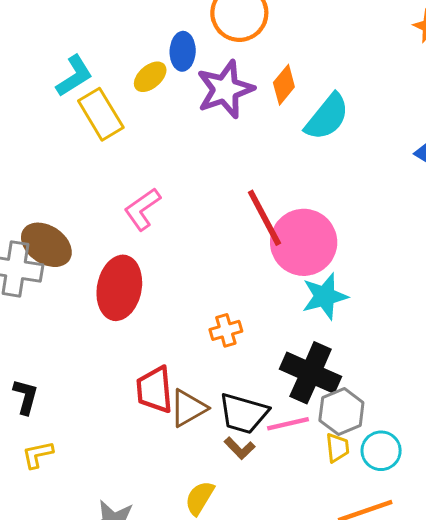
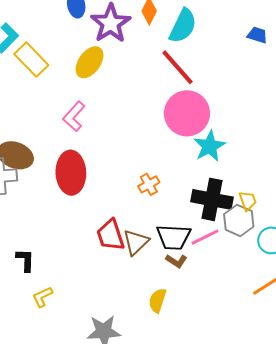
yellow ellipse: (150, 77) -> (90, 62), moved, size x1.4
red line: (264, 218) -> (177, 67), moved
yellow trapezoid: (337, 448) -> (248, 201), moved

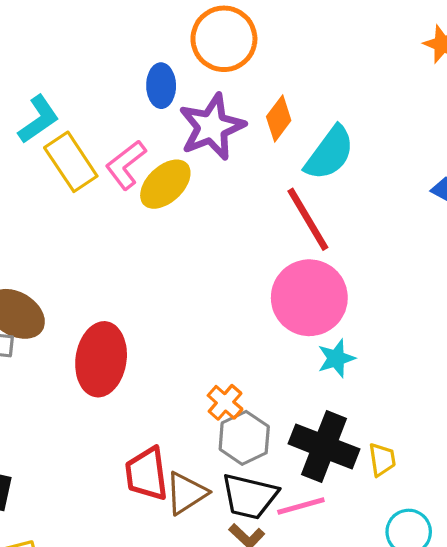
pink L-shape: (74, 116) -> (126, 165), moved
cyan star: (209, 146) -> (336, 358), size x0.7
orange cross: (149, 184) -> (225, 402), turned -30
gray hexagon: (239, 220) -> (244, 438), moved

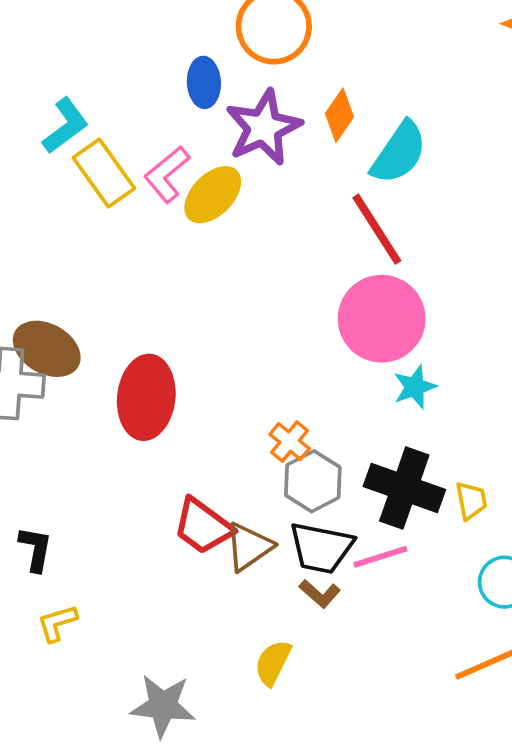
red trapezoid: (147, 474) -> (203, 526), turned -44

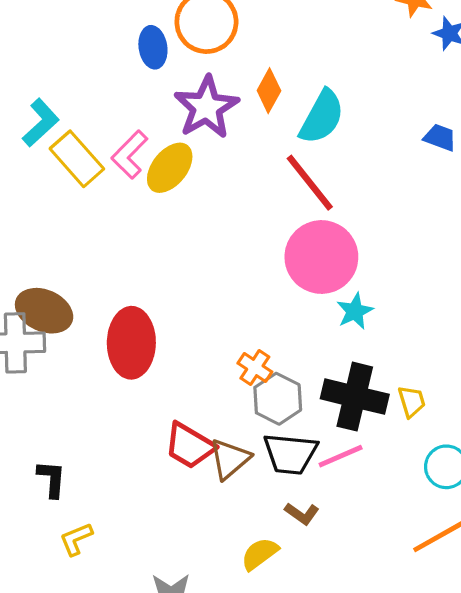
blue ellipse: (204, 82) -> (153, 47), moved
brown L-shape: (320, 594) -> (302, 514), moved
yellow semicircle: (273, 663) -> (260, 554), turned 33

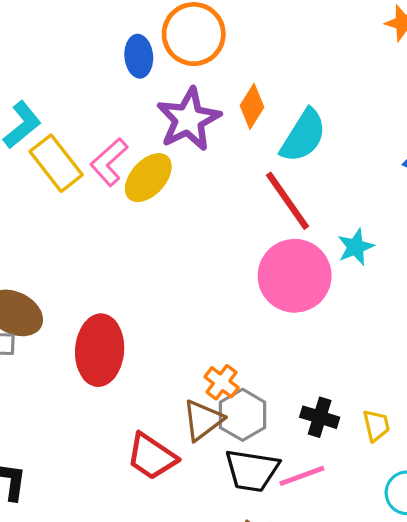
cyan star: (355, 311) -> (356, 247), moved
black cross: (355, 397) -> (320, 417), size x0.6
brown triangle: (230, 459) -> (203, 420), moved

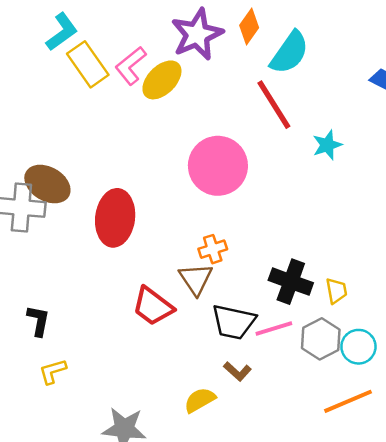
pink circle: (295, 276) -> (218, 166), moved
orange cross: (222, 382) -> (213, 249), turned 32
gray hexagon: (243, 415) -> (321, 339), moved
black cross: (320, 417) -> (291, 282), size x1.4
brown triangle: (203, 420) -> (196, 279), turned -30

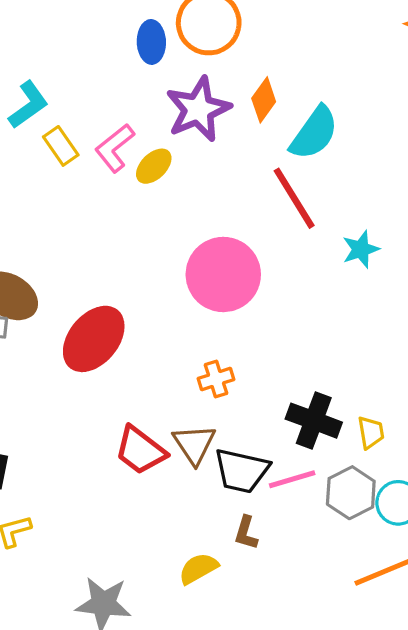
yellow rectangle: (88, 64) -> (61, 146), size x0.7
yellow ellipse: (162, 80) -> (154, 166), size x0.7
red ellipse: (115, 218) -> (94, 339), turned 32
brown triangle: (196, 279) -> (194, 444), moved
brown L-shape: (237, 371) -> (246, 533), turned 64

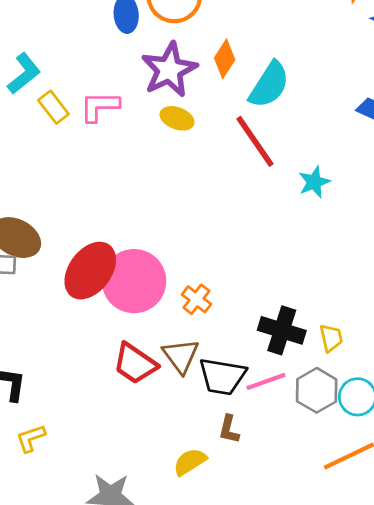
pink L-shape: (115, 148) -> (100, 106), turned 42
yellow ellipse: (154, 166) -> (177, 118), moved, turned 68
pink circle: (223, 274) -> (134, 281), moved
orange cross: (216, 379) -> (196, 299), turned -32

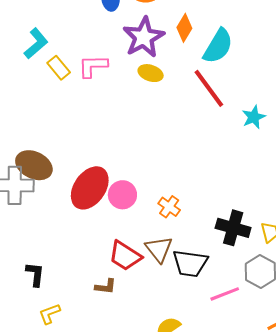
pink circle: (134, 281) -> (122, 195), size x0.6
pink line: (266, 381) -> (225, 294), moved
brown L-shape: (229, 429) -> (106, 286), moved, turned -95

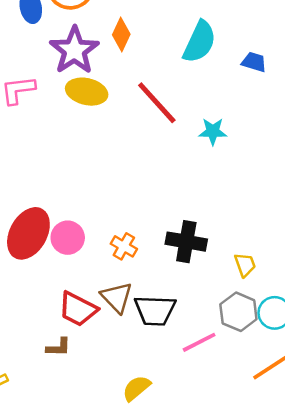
cyan semicircle: (218, 46) -> (199, 42), moved
yellow ellipse: (151, 73) -> (87, 92), size x1.4
cyan star: (254, 117) -> (213, 131), turned 30
black cross: (233, 228) -> (186, 242), moved

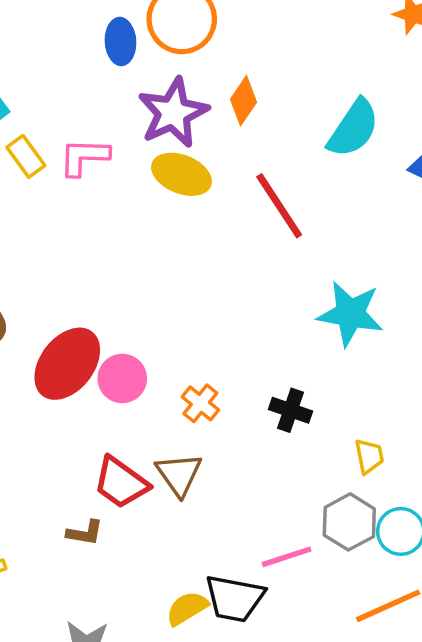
cyan star: (213, 131) -> (350, 314), moved, size x1.6
black cross: (186, 242) -> (291, 410), size x0.7
black trapezoid: (155, 310) -> (234, 598), moved

